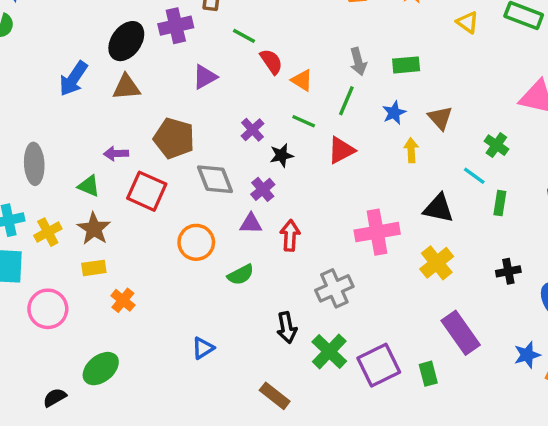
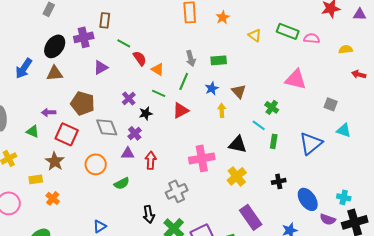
brown star: (94, 229) -> (55, 161), moved

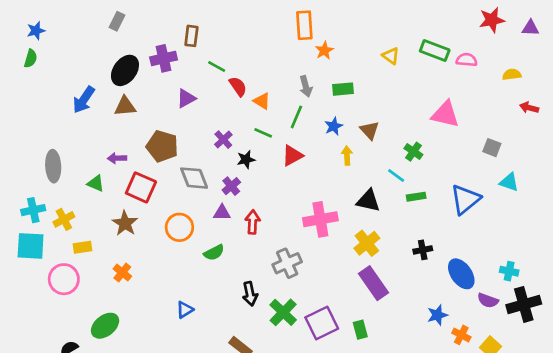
orange star: (223, 17) -> (324, 51), moved
green rectangle: (274, 141) -> (416, 197), turned 72
yellow rectangle: (36, 179) -> (82, 247), moved
purple rectangle: (251, 217) -> (374, 283), moved

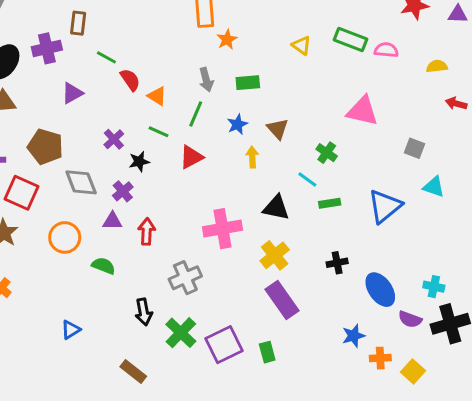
green semicircle: (214, 253) -> (103, 266), turned -132
orange cross: (461, 335) -> (380, 358), turned -30

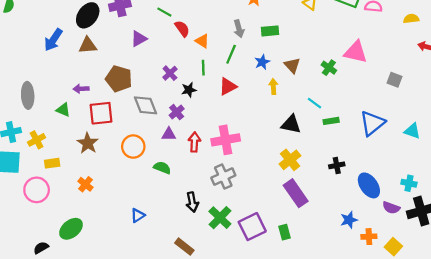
green line: (158, 132) -> (203, 68), turned 64
green cross: (327, 153) -> (329, 68), moved
cyan triangle: (434, 187) -> (412, 131), moved
red square: (22, 193) -> (101, 113), turned -30
pink cross: (222, 229) -> (226, 140), moved

